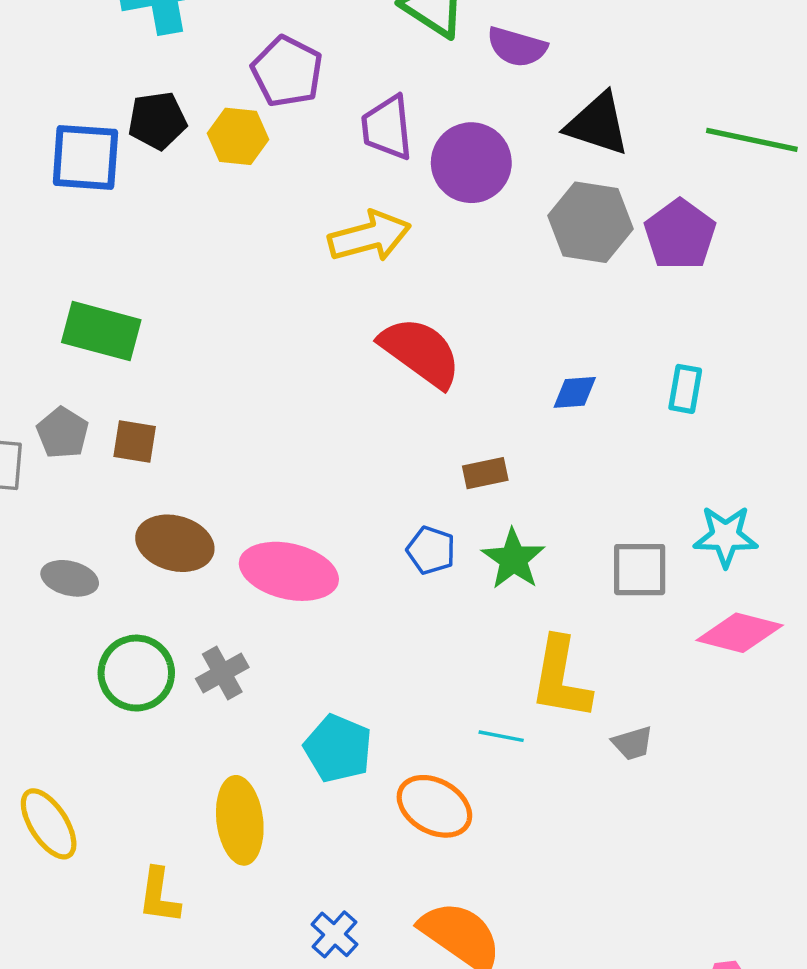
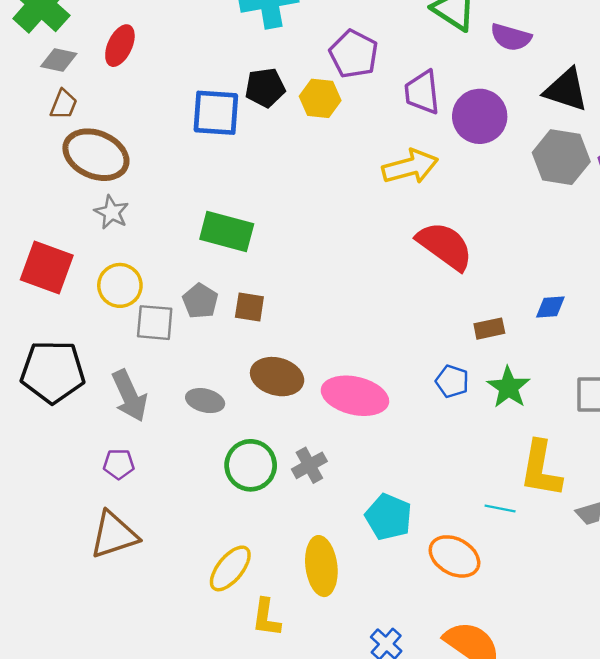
blue diamond: (575, 392) -> (550, 307), moved
yellow ellipse: (49, 824) -> (230, 568), moved, turned 72

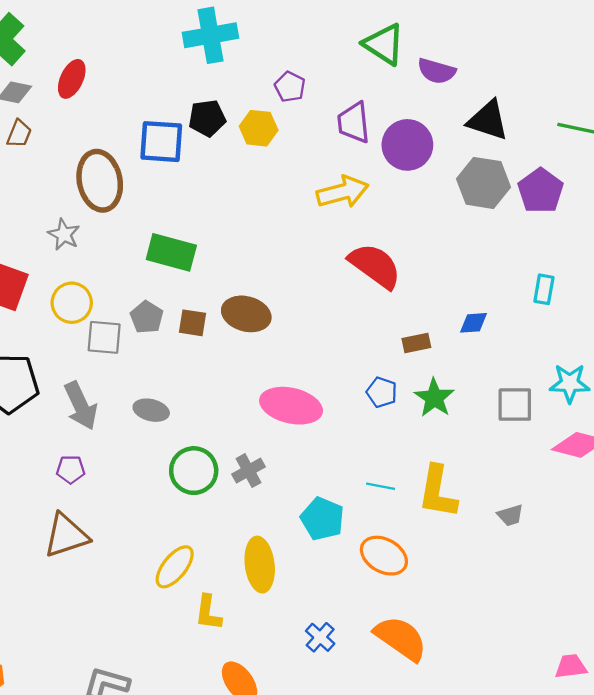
purple pentagon: (354, 54) -> (290, 87), size x0.7
brown ellipse: (96, 155) -> (100, 181), moved, turned 56
brown ellipse: (277, 377) -> (246, 314), moved
yellow L-shape: (541, 469) -> (438, 492), moved
cyan line: (500, 508) -> (381, 486), moved

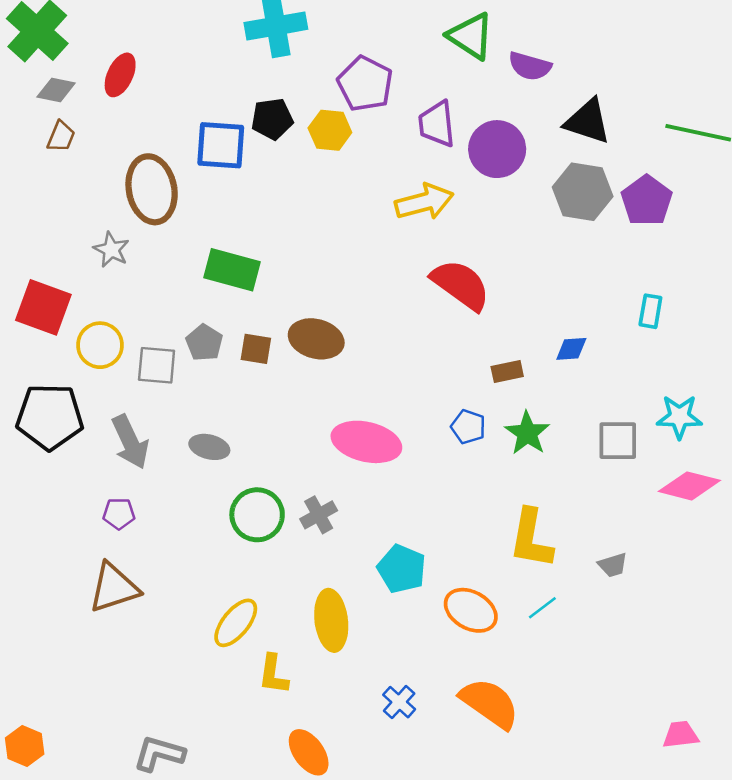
purple pentagon: (290, 87) -> (365, 84), size x1.6
yellow circle: (72, 303) -> (100, 345), moved
cyan line: (381, 486) -> (542, 608), moved, turned -48

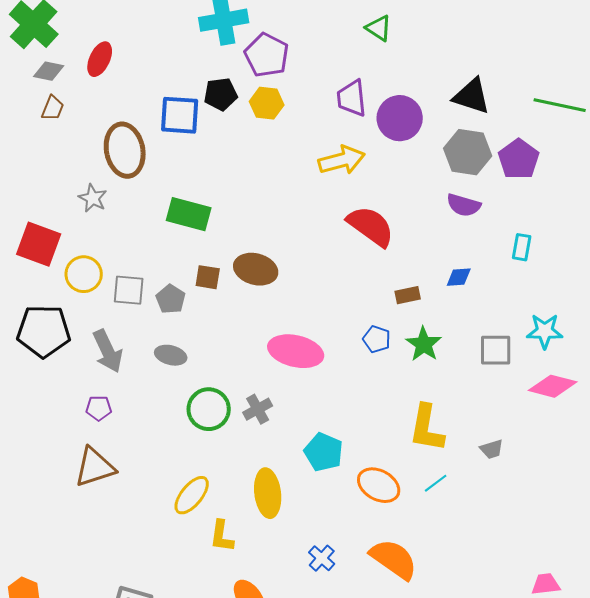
green triangle: (471, 36) -> (379, 28), size x0.7
purple semicircle: (530, 66) -> (464, 205), moved
purple pentagon: (365, 84) -> (267, 55), moved
gray pentagon: (204, 343) -> (171, 299), moved

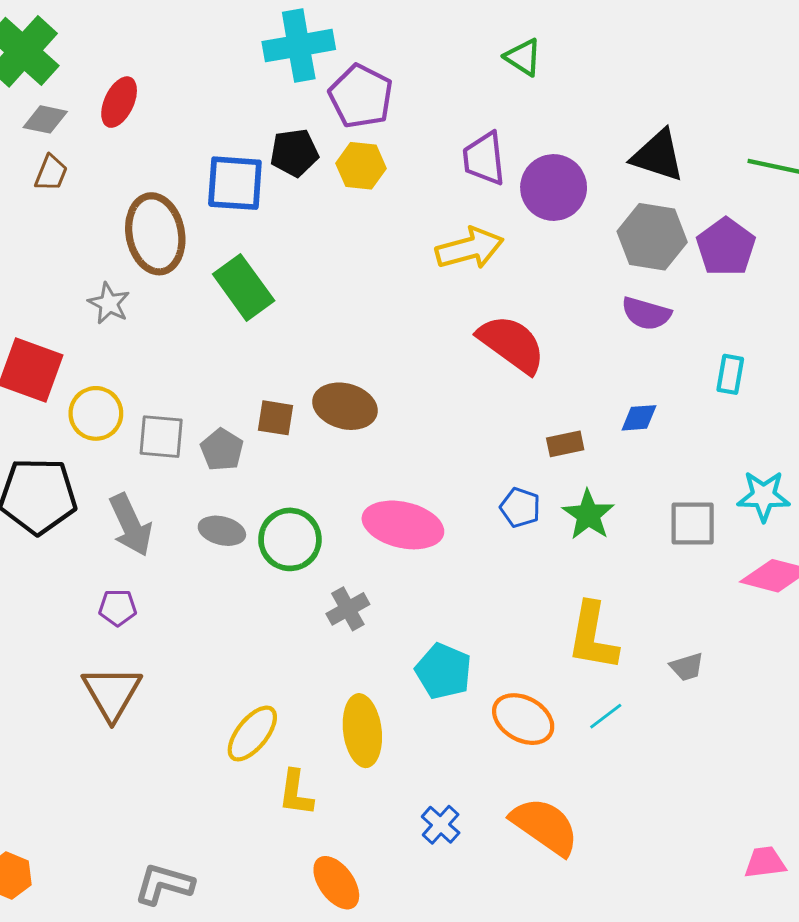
green rectangle: (189, 214) -> (244, 287), moved, turned 39
green circle: (209, 409) -> (290, 539), moved
brown triangle: (95, 467) -> (112, 693), turned -42

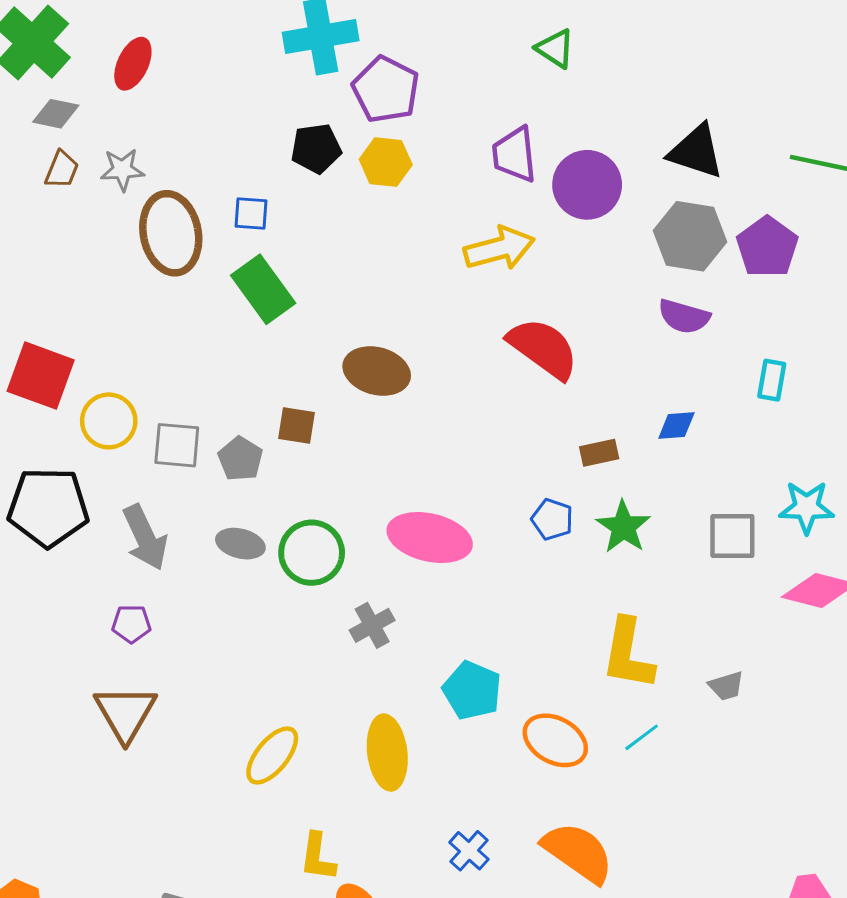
red ellipse: (119, 102) -> (133, 64), moved
blue square: (235, 183) -> (251, 214), moved, size x0.6
gray star: (109, 303) -> (122, 170), moved, turned -30
brown ellipse: (345, 406) -> (377, 371), moved
yellow L-shape: (296, 793) -> (318, 857), moved

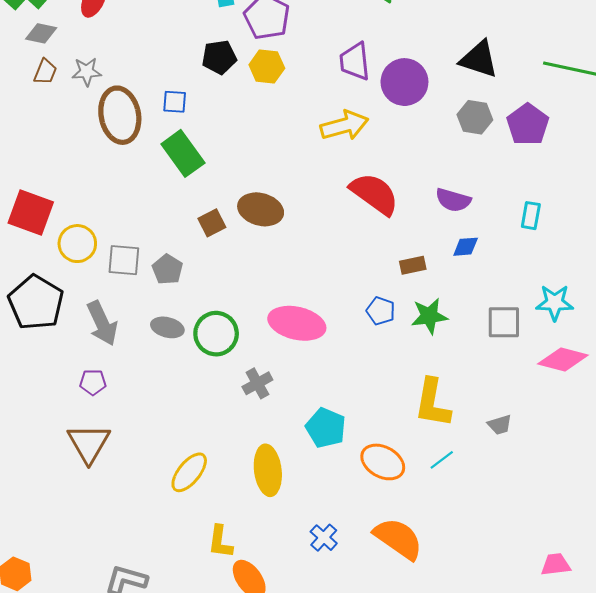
gray hexagon: (690, 236) -> (475, 117), size x0.7
purple semicircle: (684, 316) -> (453, 200), moved
brown square: (296, 425) -> (212, 223), moved, turned -36
black pentagon: (48, 507) -> (36, 303), turned 30
green star: (623, 527) -> (429, 316), turned 30

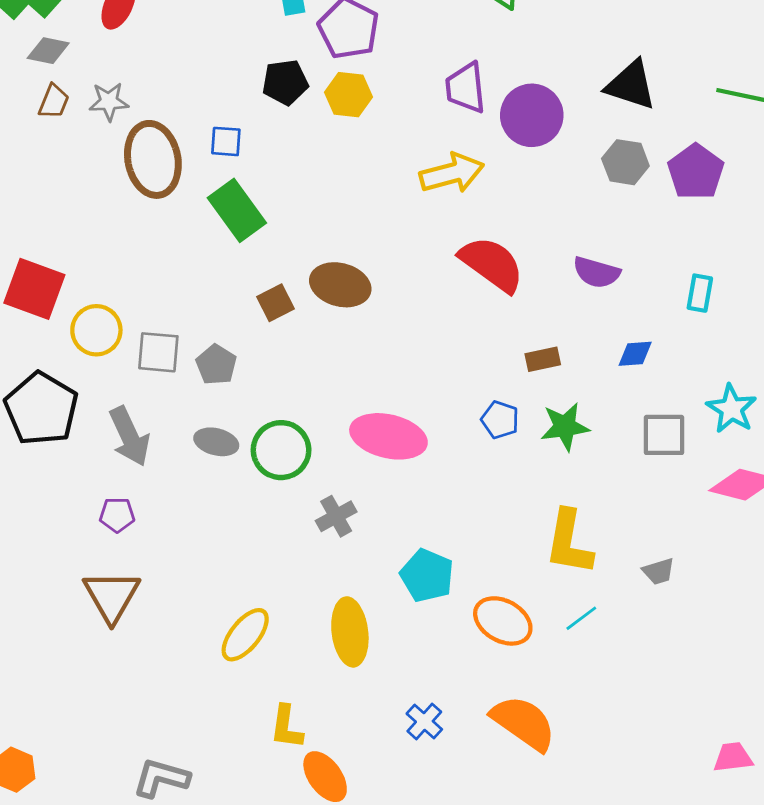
blue diamond: (466, 247) -> (635, 354), moved
cyan star: (555, 303) -> (732, 409), turned 30

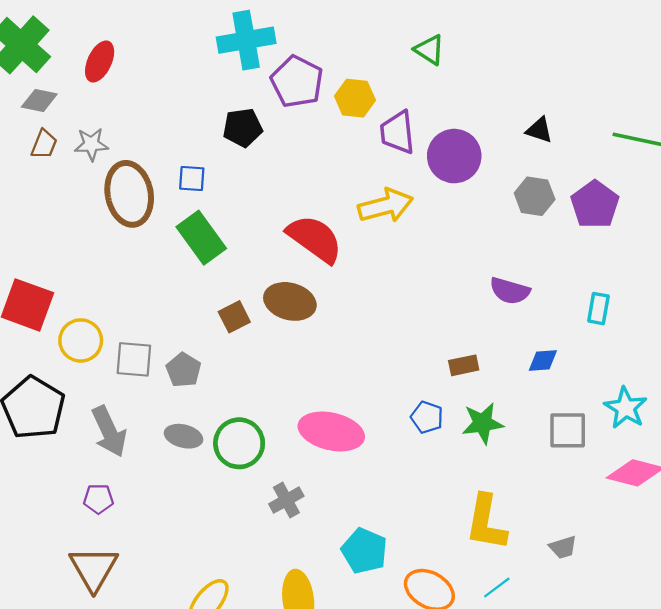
black triangle: (631, 85) -> (539, 130), size x0.6
yellow hexagon: (349, 95) -> (355, 98), moved
red semicircle: (492, 264) -> (315, 239), moved

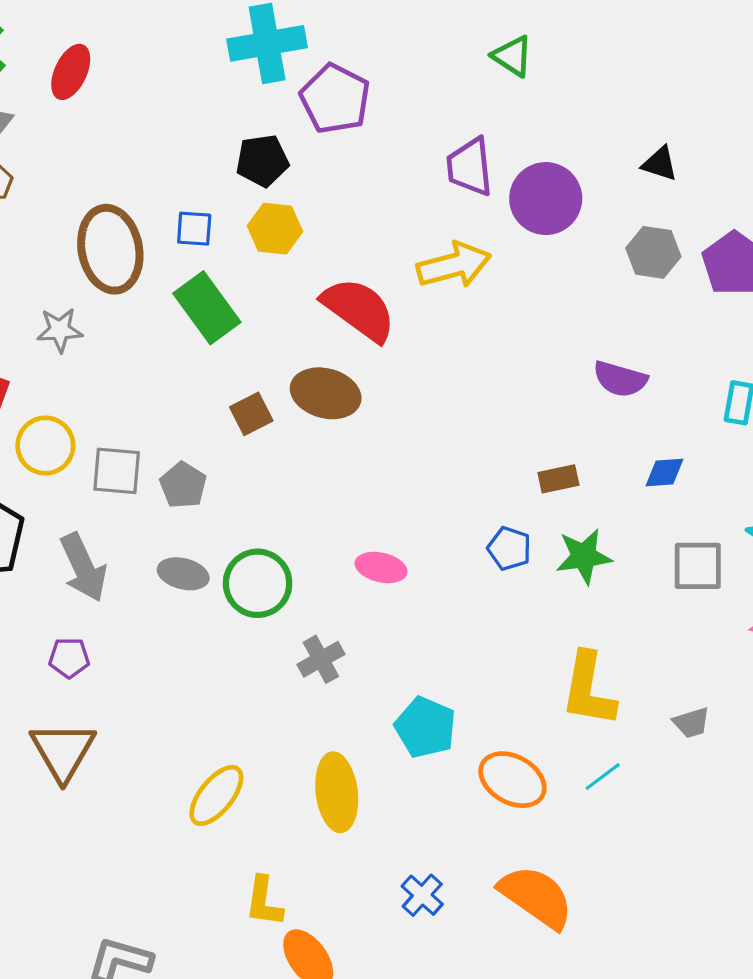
yellow hexagon: (355, 98) -> (275, 229), moved
gray star: (91, 144) -> (60, 330), moved
pink ellipse: (331, 431) -> (381, 567), size x0.6

